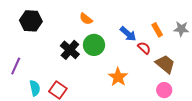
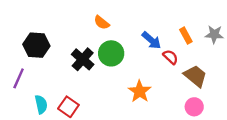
black hexagon: (31, 21) -> (36, 45), moved

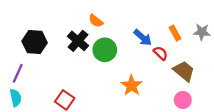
black cross: (83, 59) -> (78, 41), moved
cyan semicircle: (41, 104) -> (16, 98), moved

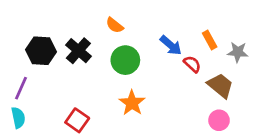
gray star: (202, 32) -> (238, 52), moved
black cross: (78, 41) -> (78, 51), moved
orange star: (132, 85) -> (132, 103), moved

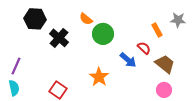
blue arrow: (171, 45) -> (128, 60), moved
black hexagon: (41, 51) -> (35, 19), moved
gray star: (238, 52) -> (178, 20), moved
green circle: (125, 60) -> (103, 34), moved

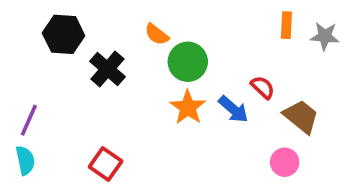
orange rectangle: (157, 30) -> (286, 25), moved, turned 32
orange star: (99, 77) -> (188, 107), moved
pink circle: (164, 90) -> (285, 162), moved

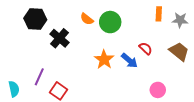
green circle: (188, 62) -> (110, 22), moved
brown trapezoid: (301, 117) -> (179, 51), moved
purple line: (29, 120) -> (39, 77), moved

